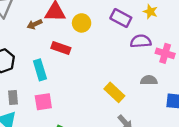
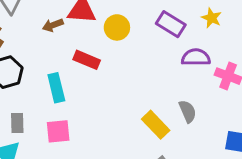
gray semicircle: (149, 80) -> (188, 111), moved, turned 63

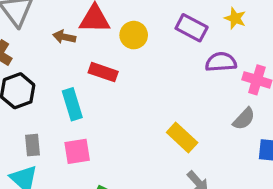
brown arrow: (53, 25) -> (64, 37), turned 36
gray semicircle: (188, 111) -> (244, 119), moved, turned 70

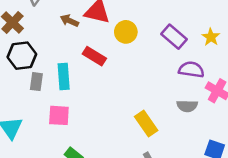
gray semicircle: (244, 119) -> (187, 106), moved, turned 36
gray rectangle: (33, 145) -> (36, 82), moved

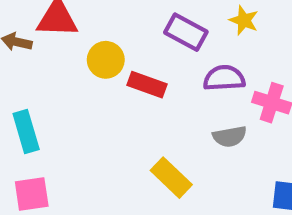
yellow circle: (126, 32) -> (106, 60), moved
red rectangle: (94, 56) -> (147, 85), moved

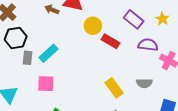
cyan rectangle: (26, 131) -> (49, 53), turned 54
gray semicircle: (230, 136) -> (144, 83), moved

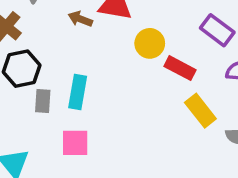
cyan rectangle: (49, 53) -> (78, 92), turned -36
yellow rectangle: (114, 88) -> (200, 111), moved

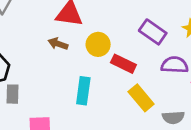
brown arrow: (80, 19) -> (58, 44), moved
cyan rectangle: (78, 92) -> (83, 91), moved

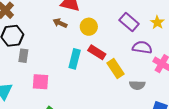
red rectangle: (123, 64) -> (97, 52), moved

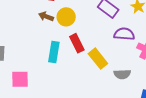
brown arrow: (60, 23) -> (46, 16), moved
red rectangle: (97, 52) -> (77, 43), turned 36

